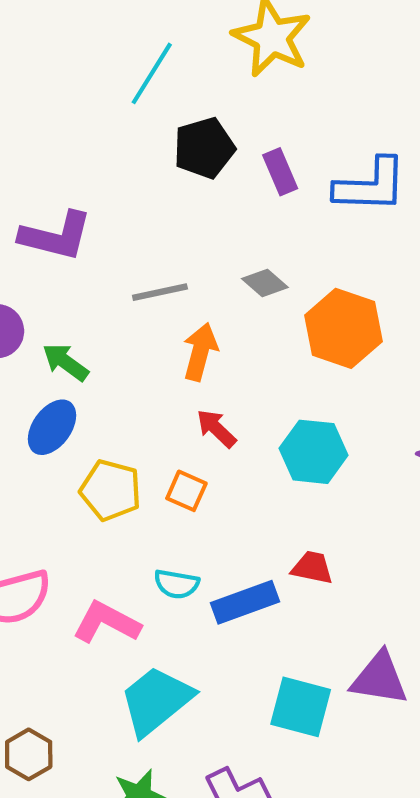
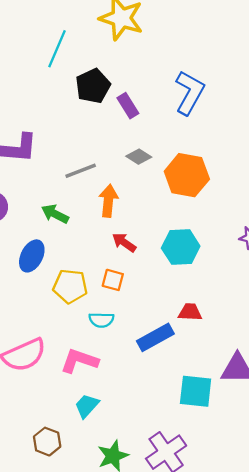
purple rectangle: (280, 172) -> (128, 106), moved
blue L-shape: (371, 185) -> (190, 93), turned -54
green arrow: (65, 362) -> (55, 214), moved
cyan semicircle: (177, 584) -> (101, 320), moved
cyan trapezoid: (156, 701) -> (87, 406), moved, size x0.6

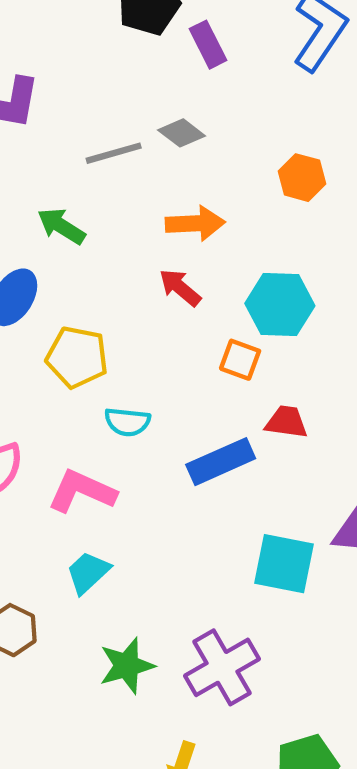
gray diamond: (139, 157) -> (182, 133), moved
orange hexagon: (187, 175) -> (302, 178), size x0.6
orange arrow: (108, 201) -> (195, 223), moved, turned 76
orange square: (113, 280) -> (240, 360), moved

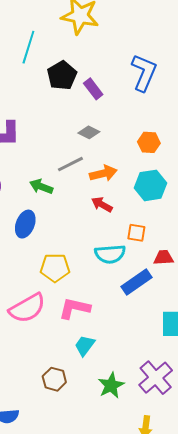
gray line: (114, 153) -> (70, 164), moved
cyan hexagon: (280, 305) -> (150, 185), moved
yellow pentagon: (77, 357) -> (55, 268), moved
cyan semicircle: (127, 422) -> (110, 254), moved, size x1.4

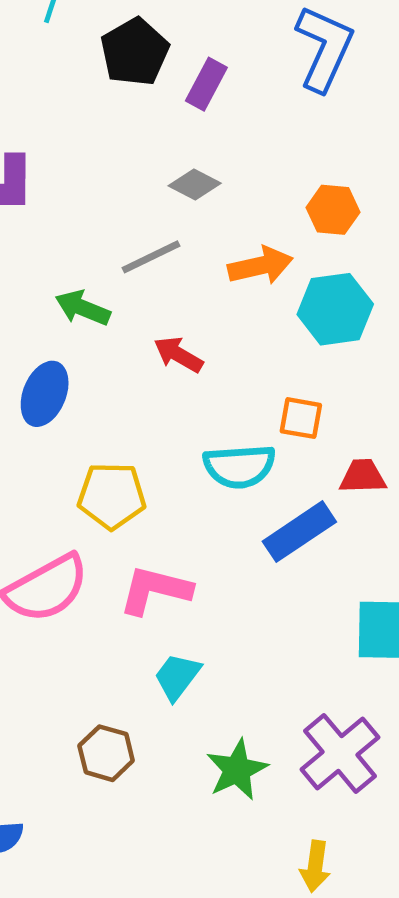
purple rectangle: (93, 89) -> (206, 84), turned 65
orange arrow: (103, 173) -> (260, 266), moved
red arrow: (102, 205) -> (178, 355), moved

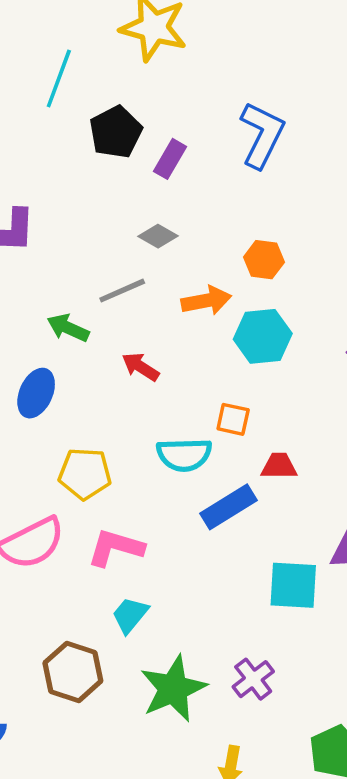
brown hexagon: (106, 753) -> (73, 672), size x1.4
purple cross: (340, 753) -> (253, 679), size x0.7
green star: (237, 770) -> (173, 689), size x1.4

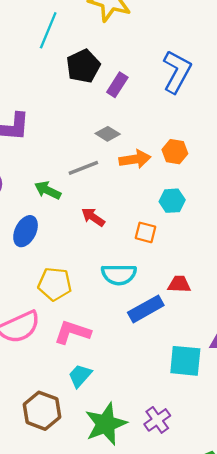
orange arrow: (206, 301) -> (135, 159), moved
cyan hexagon: (263, 336) -> (172, 201), size x0.7
orange square: (233, 419) -> (145, 232), moved

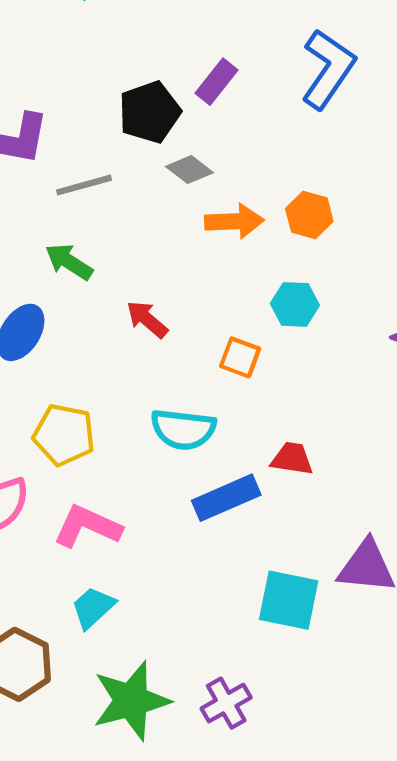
black pentagon: (83, 66) -> (149, 112), moved
gray line: (83, 168) -> (84, 185), moved

